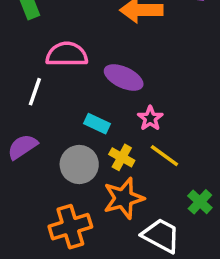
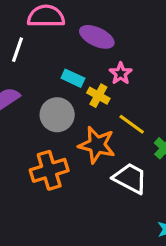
yellow line: (164, 156) -> (132, 124), moved
yellow cross: (122, 157) -> (98, 96), moved
orange star: (124, 198) -> (97, 145), turned 30

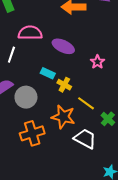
pink star: (121, 73) -> (97, 62), moved
gray circle: (57, 115) -> (26, 97), moved

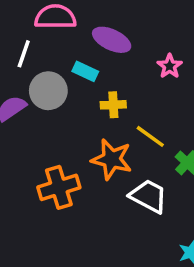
cyan rectangle: (48, 73) -> (85, 71), moved
yellow cross: (64, 85) -> (113, 105), turned -32
gray circle: (26, 97) -> (48, 91), moved

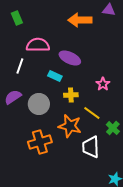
pink star: (170, 66) -> (103, 84), moved
gray circle: (48, 91) -> (39, 104), moved
white trapezoid: (148, 196) -> (91, 147), turned -120

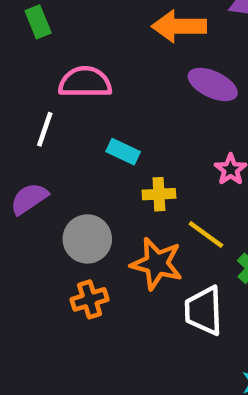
purple ellipse: (70, 58) -> (213, 84), moved
gray circle: (39, 104) -> (87, 239), moved
orange cross: (40, 142) -> (90, 299), size x0.7

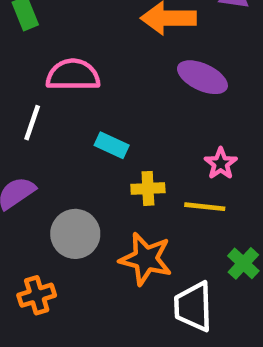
yellow line: (206, 234) -> (205, 207), moved, turned -30
orange cross: (90, 299) -> (37, 295), moved

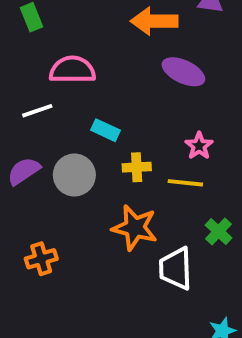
white line: (32, 123) -> (37, 111), turned 52
gray circle: (75, 234) -> (74, 175), moved

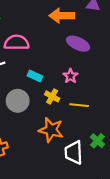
pink star: (199, 146) -> (70, 76), moved
yellow cross: (137, 167) -> (52, 96), turned 32
green cross: (218, 231) -> (97, 141), moved

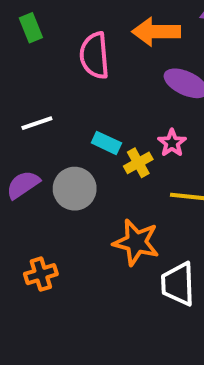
pink semicircle: (17, 43) -> (95, 56), moved, turned -95
yellow cross: (52, 96) -> (138, 163), moved, turned 32

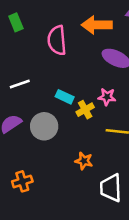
pink star: (172, 143) -> (107, 97), turned -30
orange star: (136, 242) -> (84, 161), size x0.6

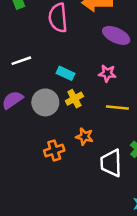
yellow cross: (85, 110) -> (74, 99), moved
orange cross: (22, 181) -> (54, 150), moved

